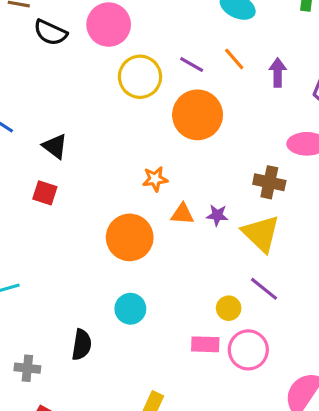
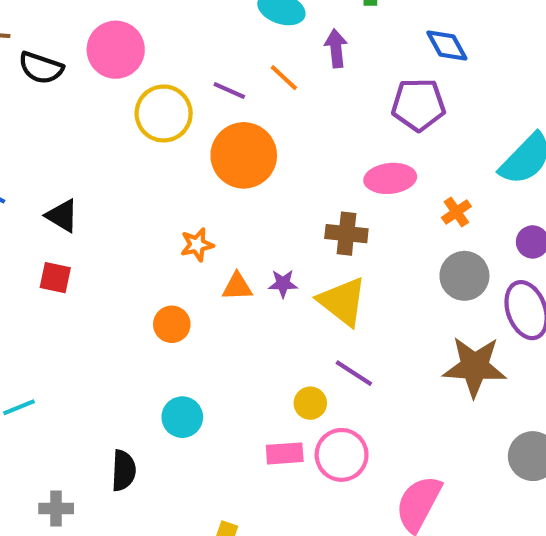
purple arrow: (278, 72) -> (336, 48), moved
orange circle: (130, 237) -> (172, 324), size x0.6

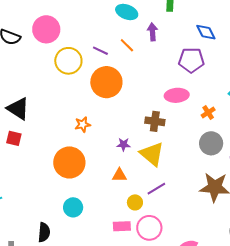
black triangle: (62, 216) -> (18, 109), size x1.4
orange triangle: (237, 287) -> (119, 175), moved
orange circle: (172, 324) -> (69, 162), size x1.8
purple line: (354, 373) -> (156, 189), turned -66

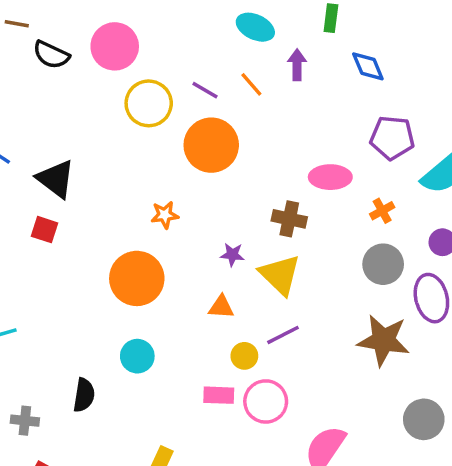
blue diamond: (206, 32) -> (368, 66), moved
purple pentagon: (191, 60) -> (392, 138), moved

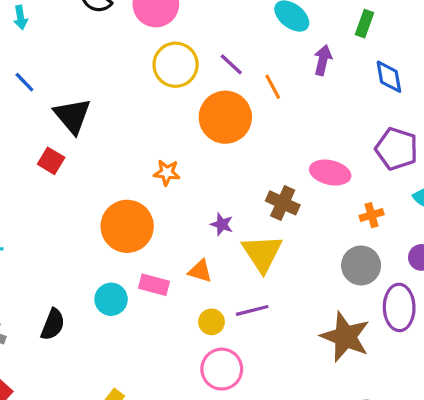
orange line: (251, 84) -> (273, 87), moved
pink rectangle: (219, 395) -> (154, 285), moved

